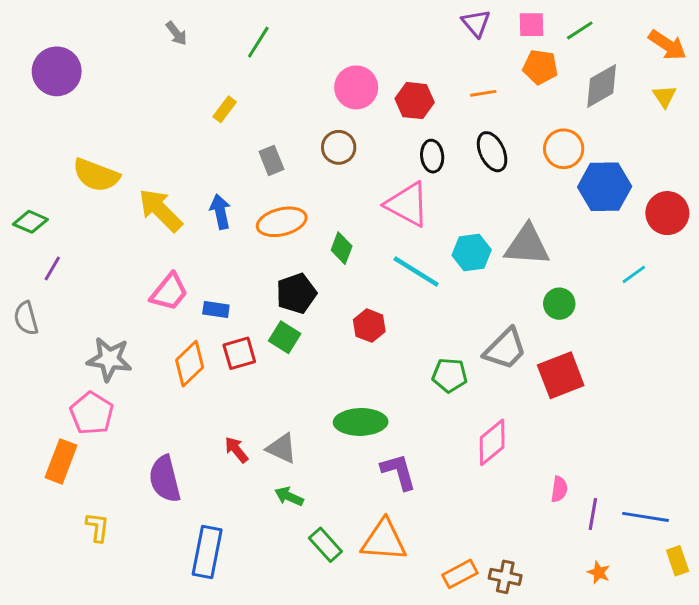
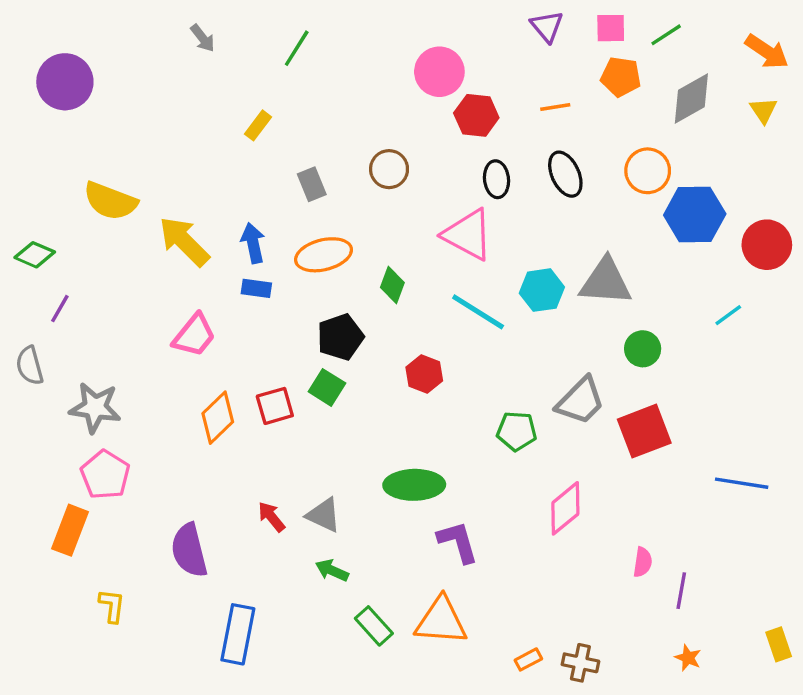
pink circle: (356, 87) -> (439, 72), moved
blue rectangle: (216, 309) -> (256, 288), moved
gray star: (109, 359) -> (95, 408), moved
blue line: (645, 517) -> (742, 483), moved
orange rectangle: (460, 574) -> (528, 659), size x0.7

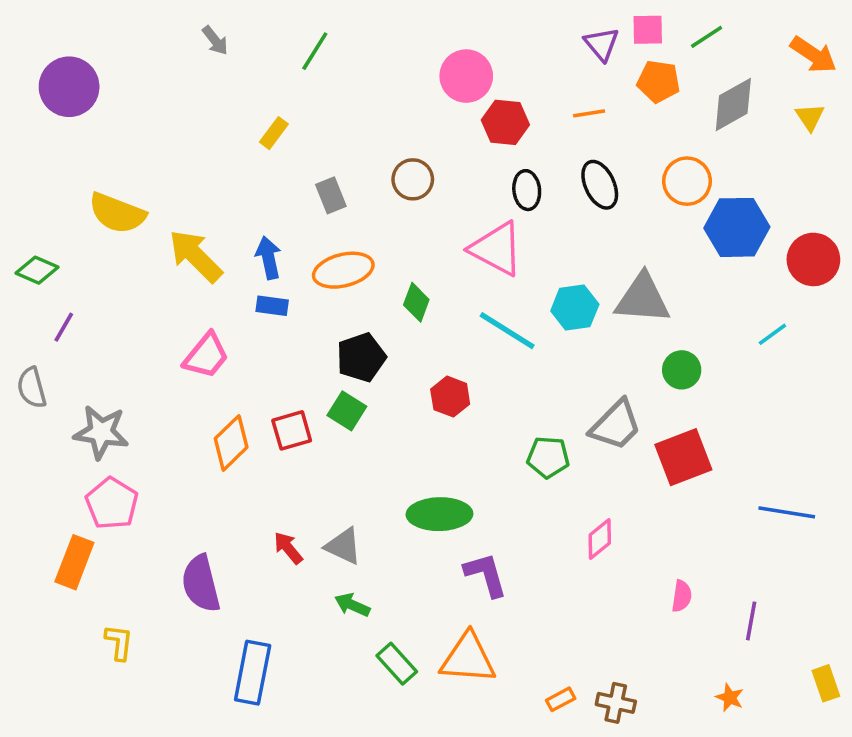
purple triangle: (547, 26) -> (602, 44), moved
pink diamond: (565, 508) -> (600, 539), size x0.7
purple line: (681, 591) -> (751, 621), moved

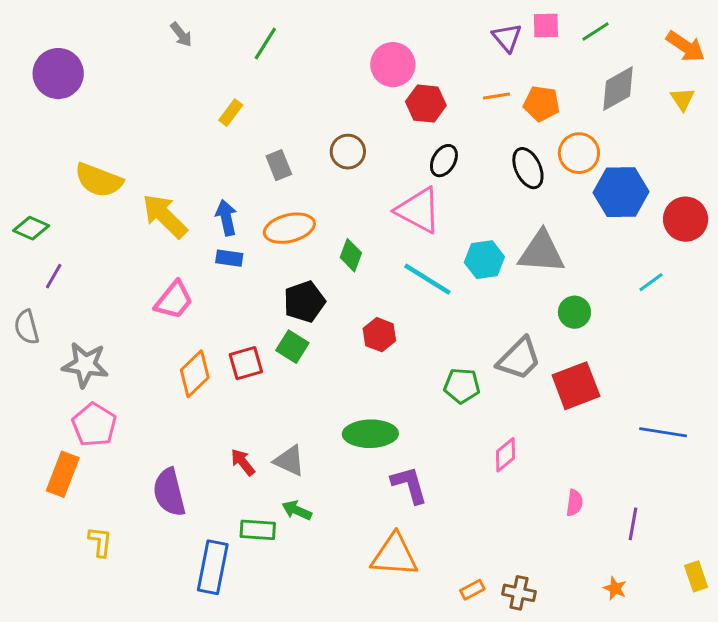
orange pentagon: (659, 81) -> (541, 104), moved
black ellipse: (600, 185) -> (528, 168), moved
black ellipse: (527, 190) -> (444, 161), turned 36
green rectangle: (397, 664) -> (258, 530), moved, turned -44

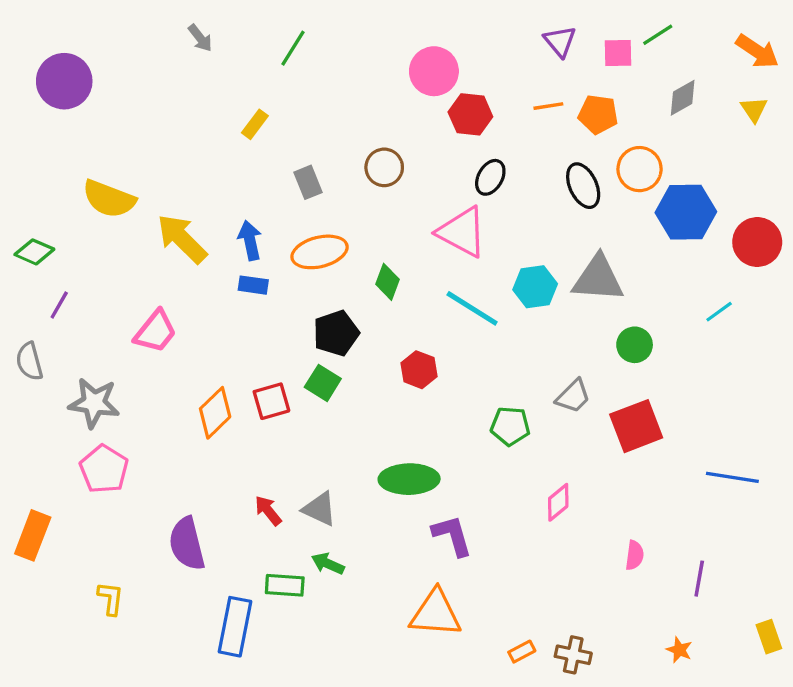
pink square: (546, 25) -> (618, 53), moved
gray diamond: (618, 89) -> (683, 98), size x0.7
pink trapezoid: (174, 300) -> (155, 332), moved
gray trapezoid: (519, 359) -> (573, 396), size x0.7
orange rectangle: (63, 474) -> (33, 535), moved

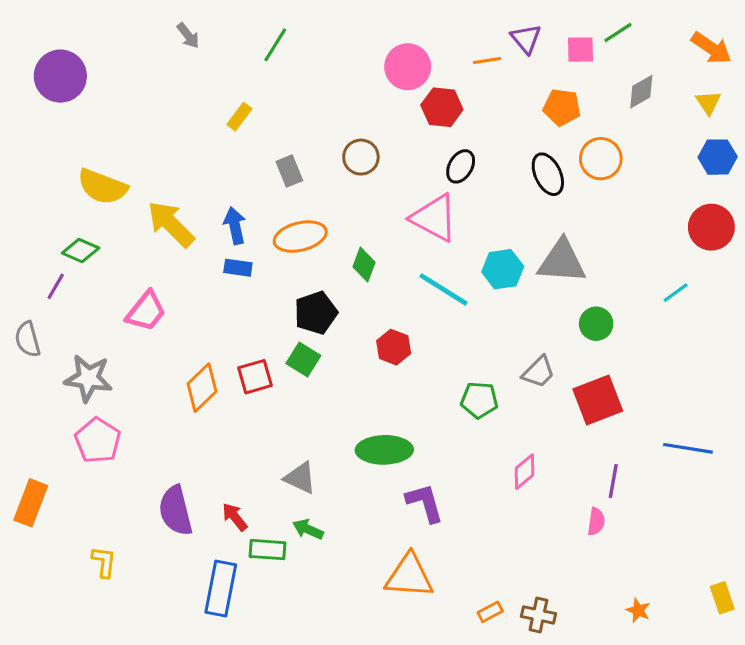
orange line: (548, 106) -> (487, 60), moved
blue hexagon: (686, 212) -> (718, 157), moved, size x0.7
green diamond: (34, 252) -> (81, 251), moved
red arrow: (268, 511) -> (235, 517), moved
purple line: (699, 579) -> (613, 481), moved

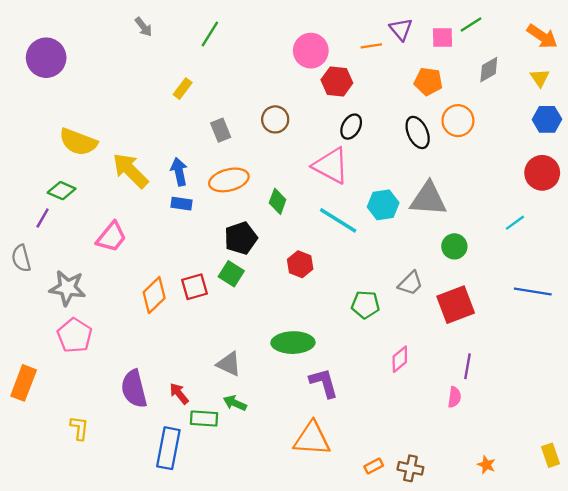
blue line: (688, 448) -> (533, 292), moved

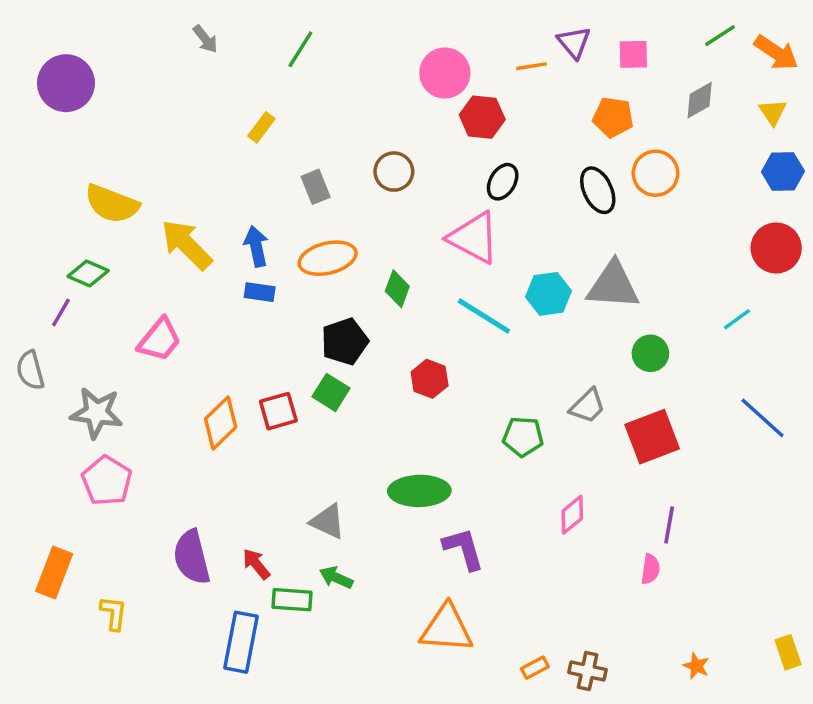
green line: (471, 24) -> (720, 36), moved
blue line: (533, 292) -> (763, 418), turned 33
orange rectangle: (24, 383) -> (54, 572), moved

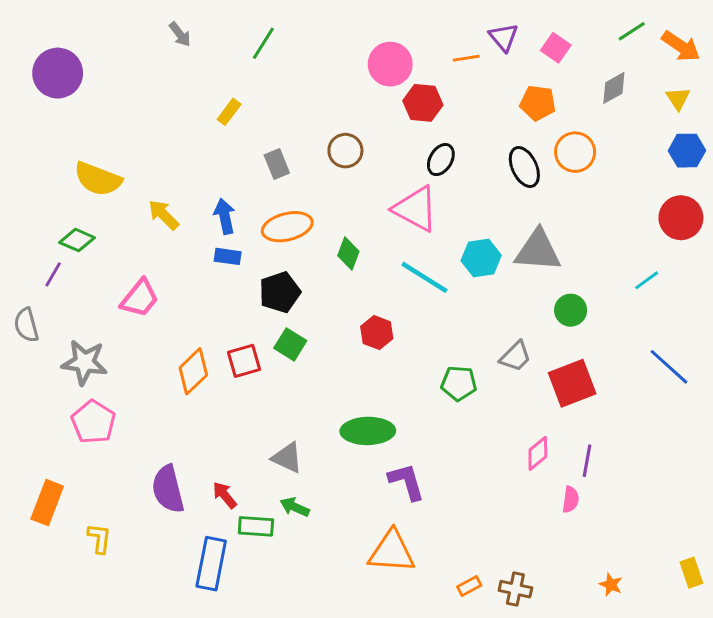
pink square: (633, 54) -> (556, 48), turned 36
yellow arrow: (187, 245) -> (163, 215), size x0.7
black pentagon: (345, 341) -> (280, 292), moved
pink diamond: (572, 515) -> (538, 453), moved

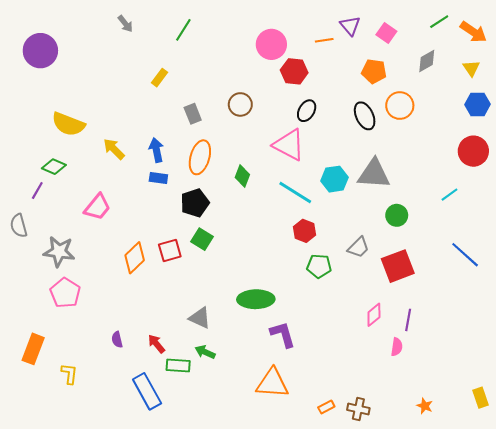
orange ellipse: (287, 227) -> (200, 157), turned -60
red hexagon: (377, 333) -> (305, 231), moved
purple semicircle: (168, 489) -> (117, 340), size x0.5
blue rectangle: (211, 564) -> (147, 391), turned -40

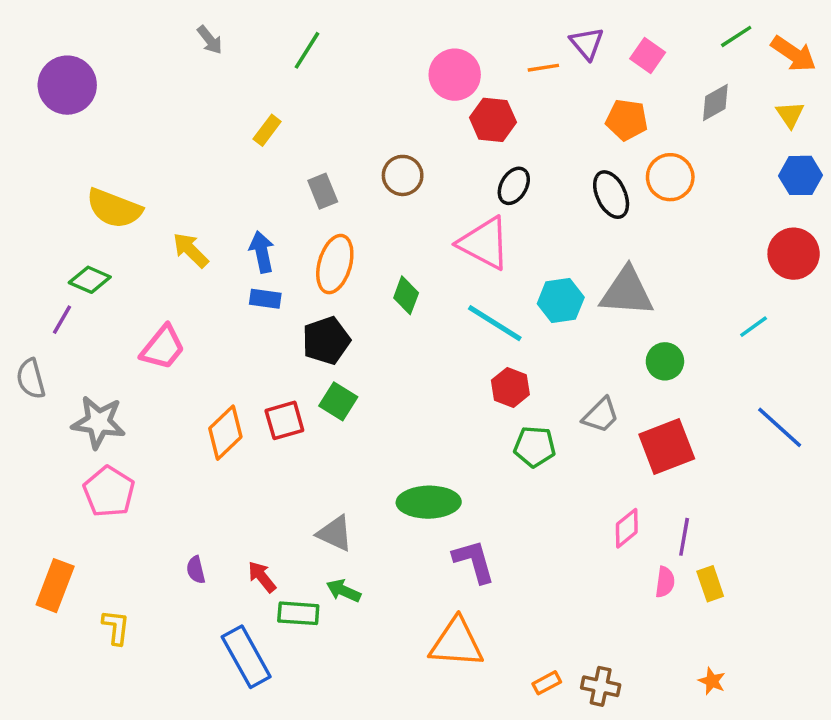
yellow rectangle: (481, 398) -> (710, 584), moved

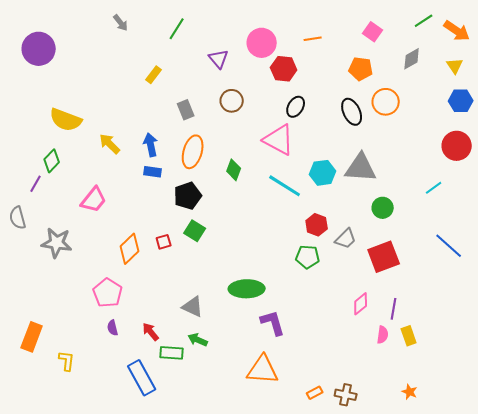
purple triangle: (587, 43) -> (219, 59), moved
green diamond: (90, 280) -> (52, 161), turned -70
red hexagon: (510, 387) -> (317, 225), moved
red square: (284, 420) -> (164, 242), size x0.7
pink pentagon: (109, 492) -> (108, 293), moved

